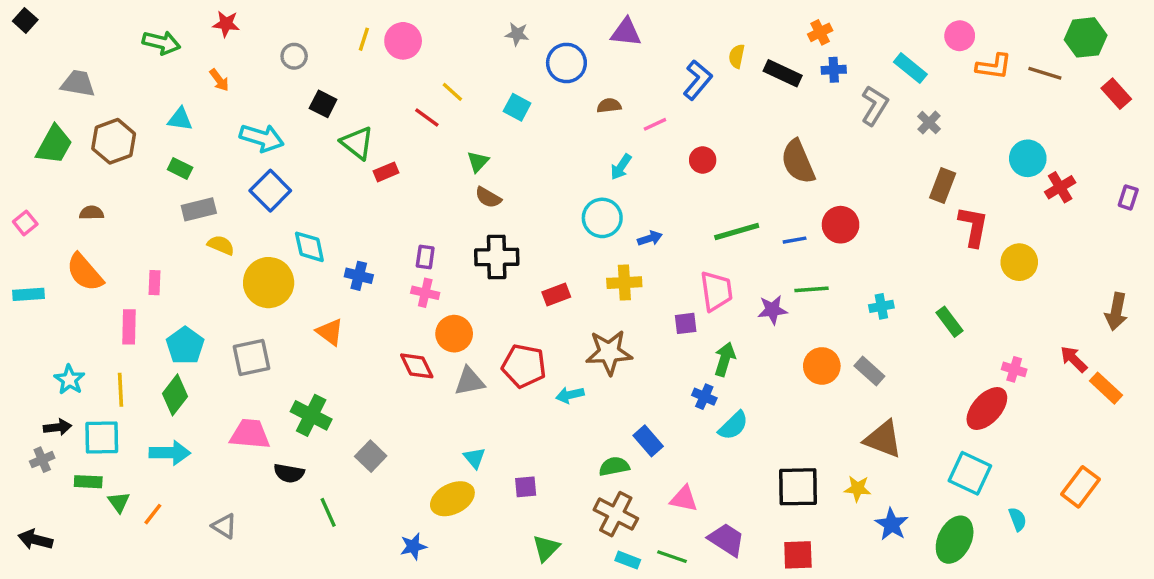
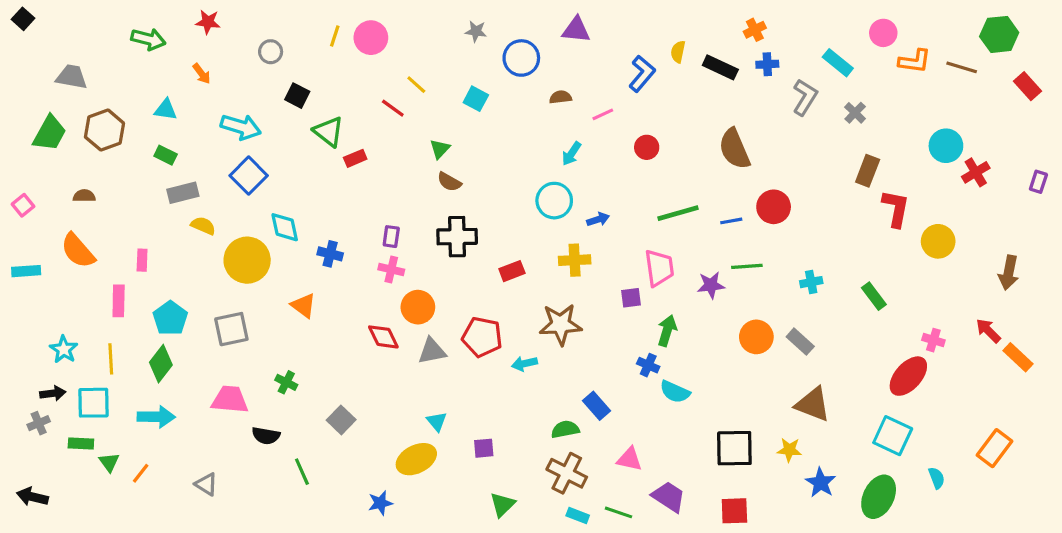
brown arrow: (1116, 312) -> (1009, 273), moved
green cross: (311, 415) -> (286, 382), size x0.6
cyan semicircle: (733, 426) -> (675, 392), turned 68

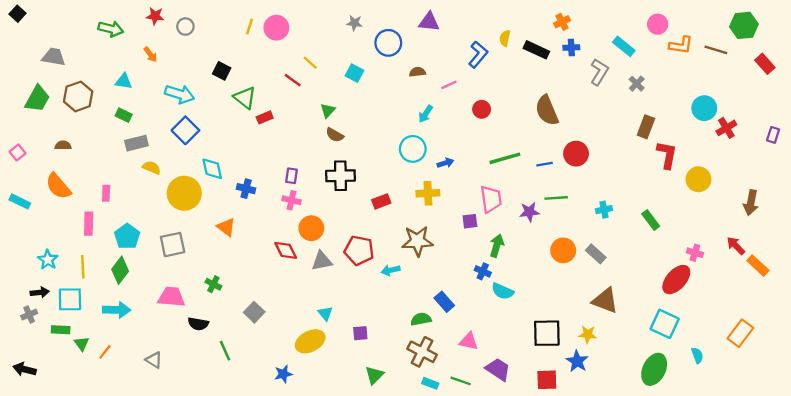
gray circle: (271, 52) -> (185, 27), moved
cyan rectangle: (26, 271) -> (20, 201), turned 30
blue star: (821, 483) -> (577, 361), moved

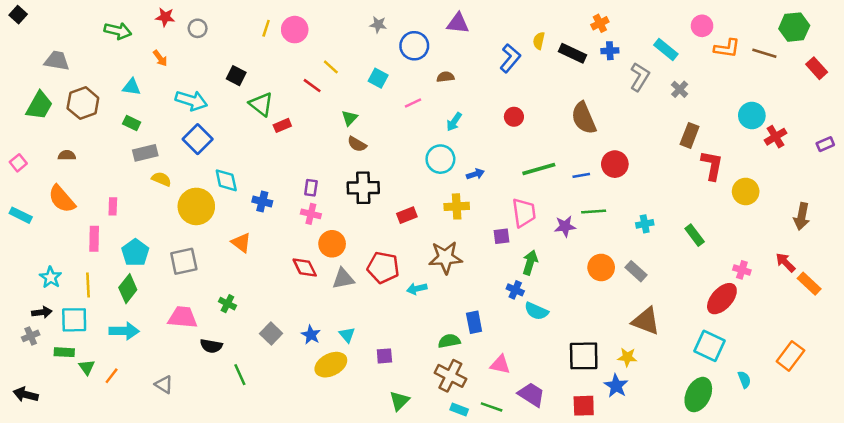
pink line: (449, 85) -> (413, 103), moved
purple rectangle: (773, 135) -> (825, 144), turned 49
blue rectangle: (444, 302) -> (474, 322), turned 30
blue star: (283, 374) -> (311, 335), moved, turned -30

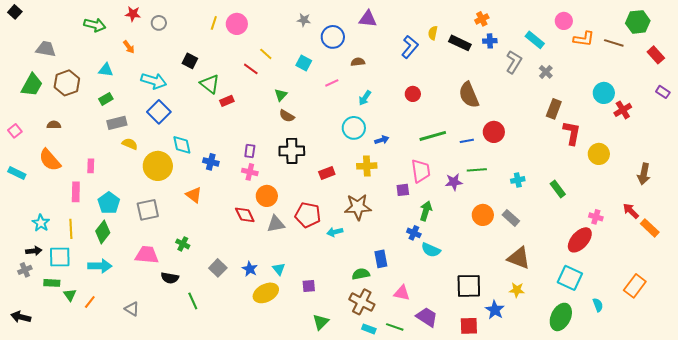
green rectangle: (132, 123) -> (106, 99), turned -56
purple rectangle: (825, 144) -> (663, 92), moved, turned 56
yellow star: (627, 357) -> (517, 290), moved

